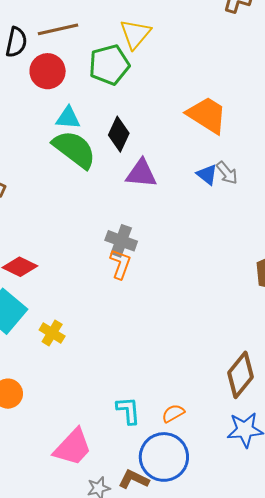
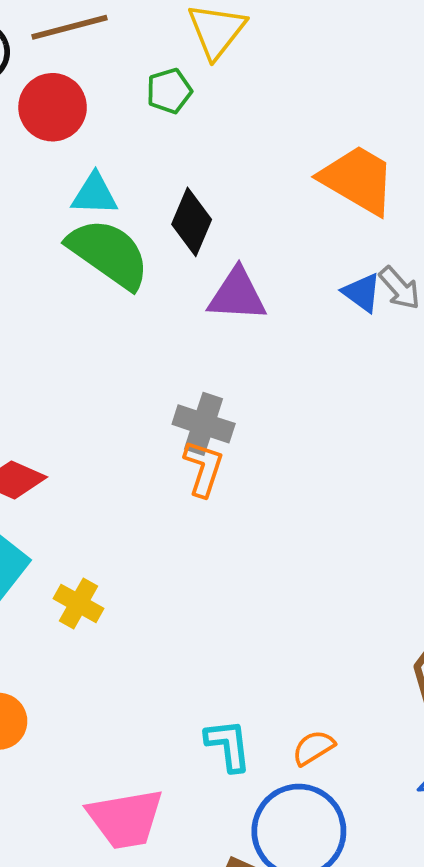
green pentagon: (109, 65) -> (169, 91), size x0.6
pink trapezoid: (73, 447) -> (125, 819), turned 39

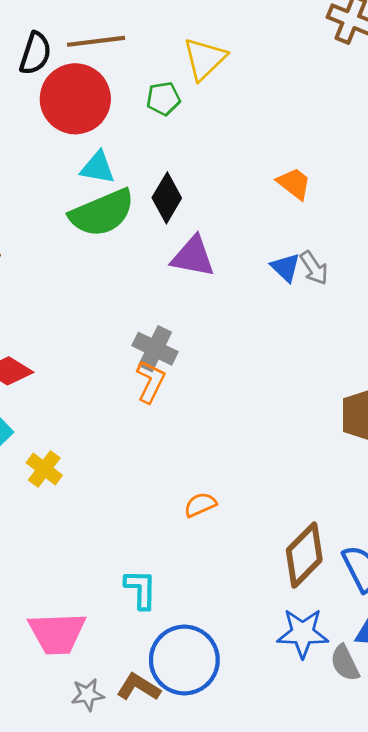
red circle: (53, 107) -> (75, 99), size x1.4
orange trapezoid: (358, 180) -> (294, 183), size x0.6
green semicircle: (109, 254) -> (102, 213), turned 114
orange semicircle: (313, 748) -> (200, 505), moved

